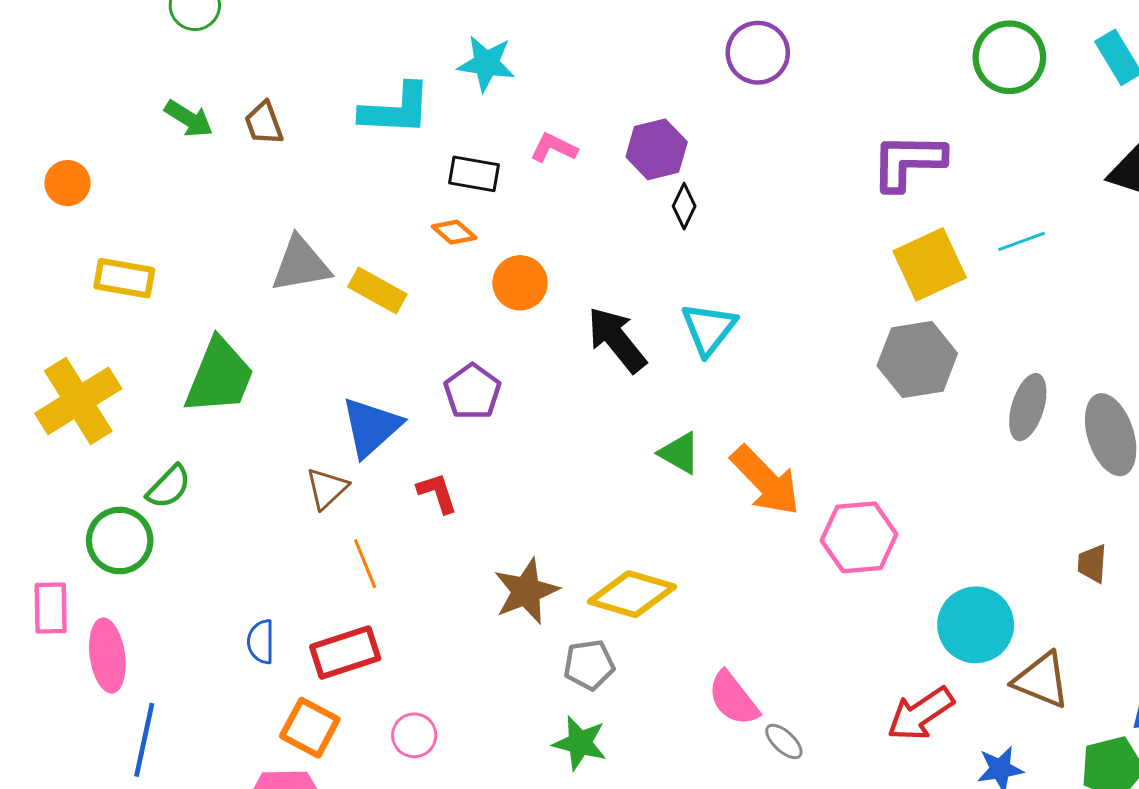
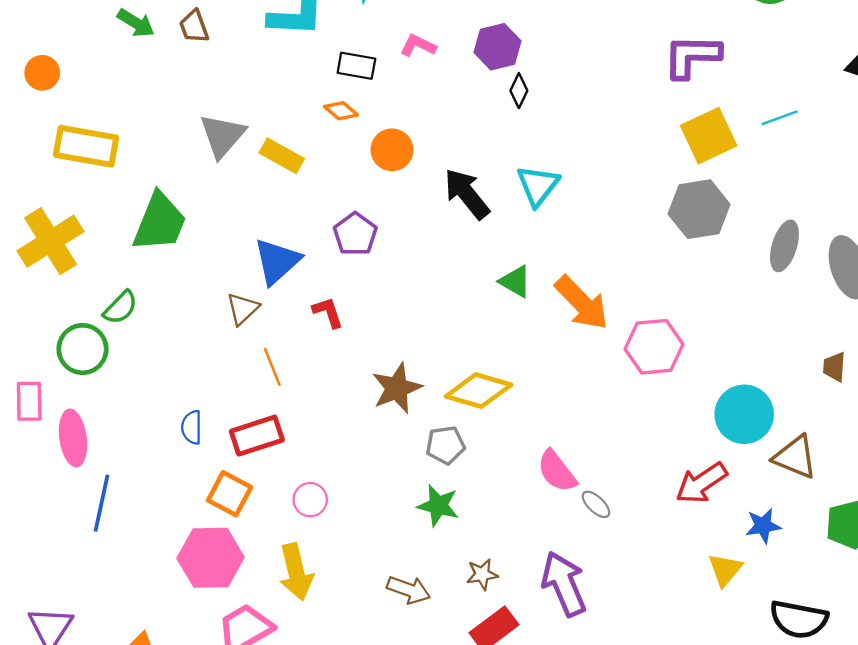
gray triangle: (301, 264) -> (222, 136), turned -39
yellow rectangle: (124, 278) -> (86, 146), size x1.4

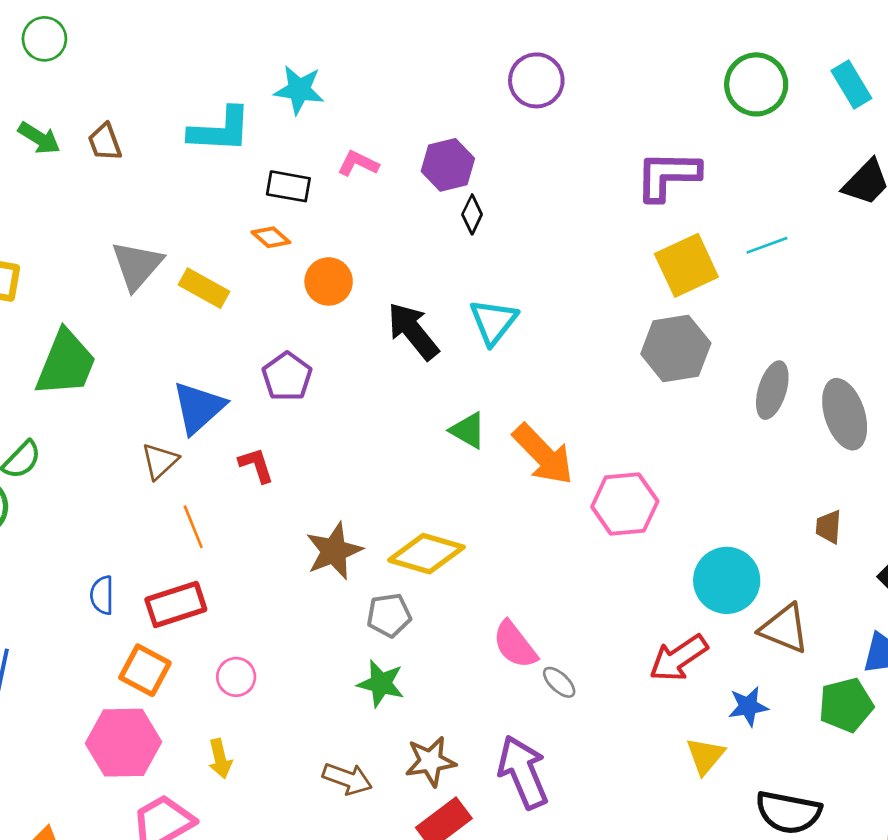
yellow arrow: (296, 572) -> (220, 759), size x0.6
brown star: (482, 574) -> (430, 761), size x1.4

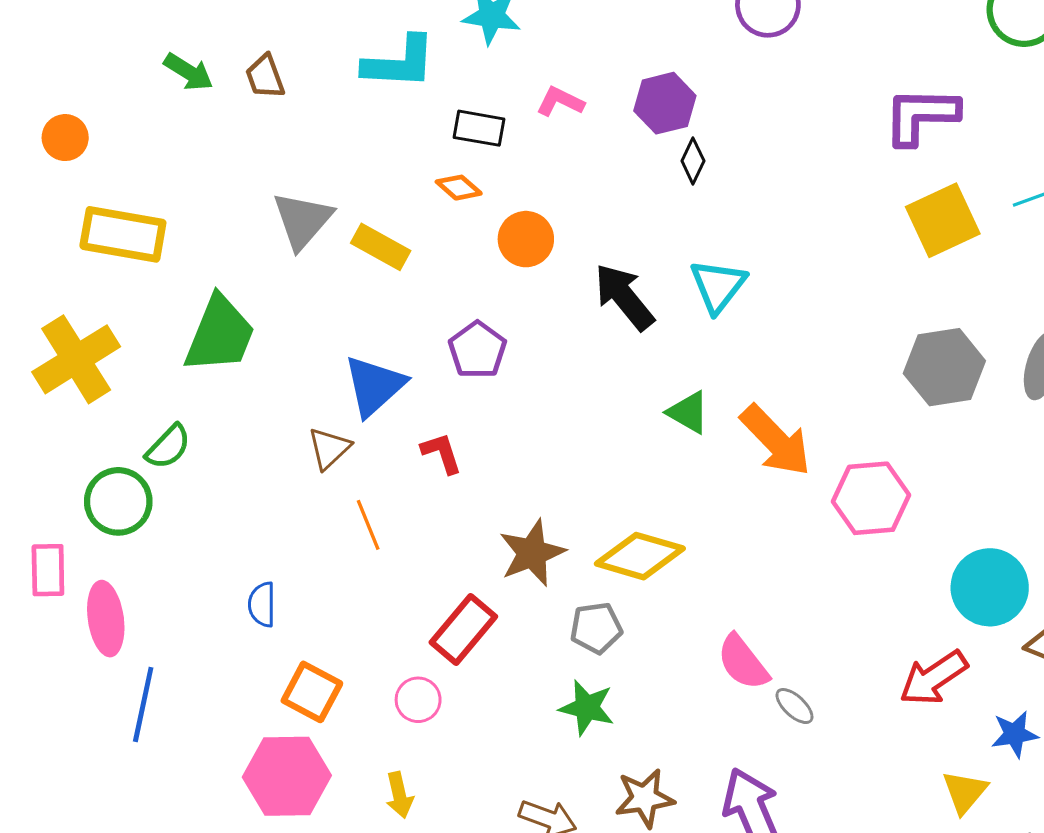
gray hexagon: (676, 349) -> (944, 367), moved
red rectangle: (176, 605) -> (463, 629), moved, turned -32

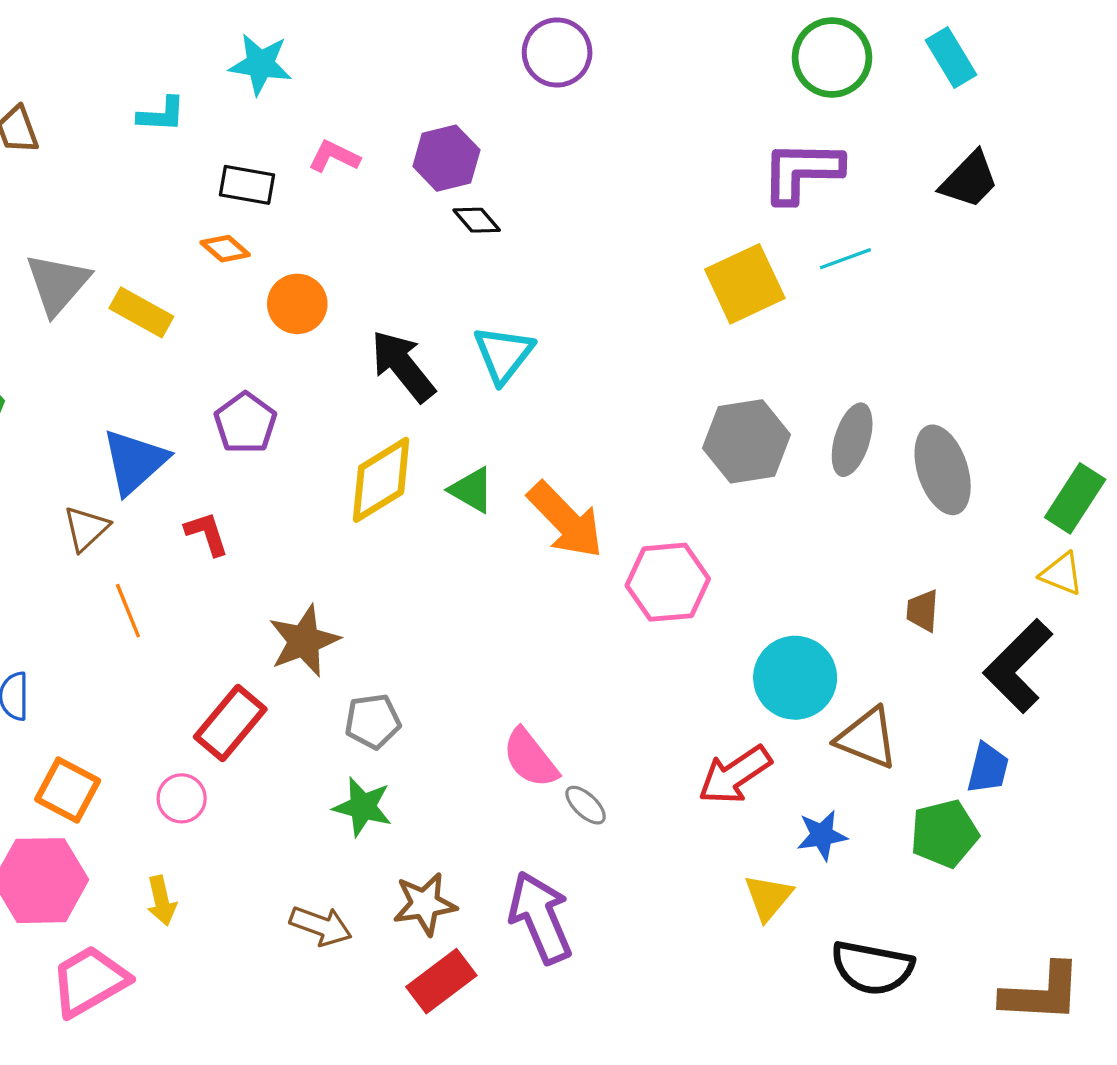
cyan L-shape: (399, 63) -> (161, 115), size x0.6
purple L-shape: (921, 116) -> (802, 171), moved
black diamond: (693, 161) -> (477, 220), turned -66
yellow diamond: (640, 556) -> (381, 480), moved, turned -48

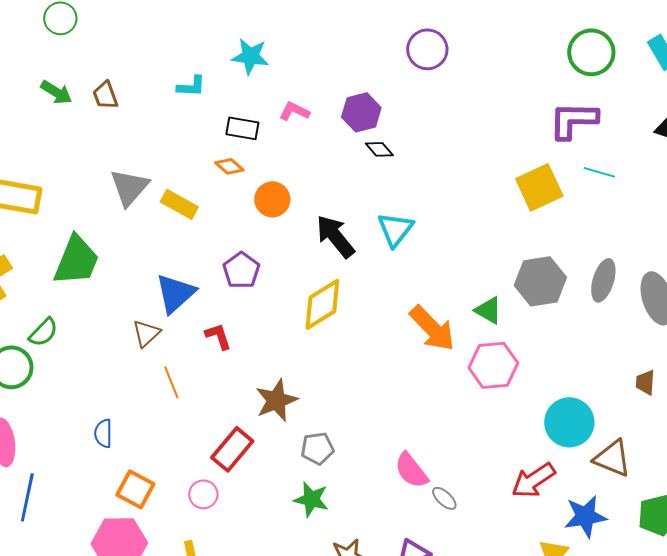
cyan line: (845, 259) -> (599, 172), turned 36
green triangle: (472, 490) -> (488, 310), moved
blue star: (822, 835) -> (585, 516), size x1.4

